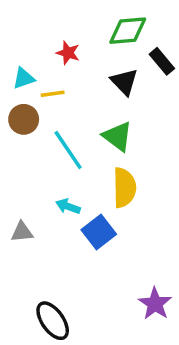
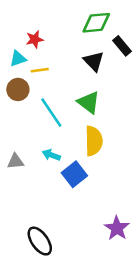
red star: (68, 53) -> (35, 39), moved, turned -30
gray triangle: (22, 232) -> (15, 161), moved

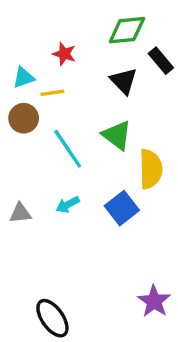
red star: (35, 39) -> (64, 54), moved, turned 30
yellow semicircle: (94, 141) -> (151, 169), moved
cyan arrow: (51, 155) -> (68, 205), turned -48
blue square: (74, 174) -> (122, 208), moved

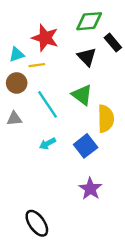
red star: (64, 54) -> (45, 38), size x1.6
gray triangle: (20, 213) -> (14, 119), moved
purple star: (154, 301) -> (90, 189), moved

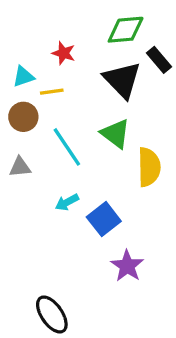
red star: (45, 38) -> (64, 53), size x0.6
black triangle: (87, 57) -> (122, 80), size x1.4
blue square: (86, 146) -> (104, 219), moved

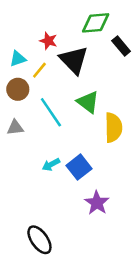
black triangle: (122, 80) -> (74, 60), moved
yellow line: (52, 92) -> (39, 70), turned -42
cyan arrow: (67, 202) -> (51, 165), moved

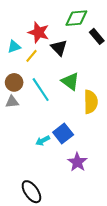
red star: (48, 41) -> (39, 32), size x1.5
black triangle: (74, 60) -> (59, 48), size x0.7
brown circle: (18, 89) -> (14, 82), moved
cyan arrow: (51, 165) -> (43, 141), moved

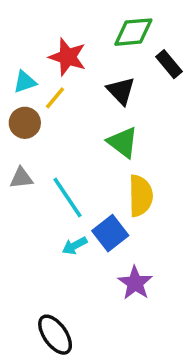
black triangle: (59, 48) -> (121, 91), moved
brown circle: (14, 82) -> (25, 123), moved
cyan line: (41, 90) -> (68, 198), moved
yellow semicircle: (91, 102) -> (141, 196), moved

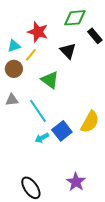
green triangle: (123, 142) -> (50, 80), moved
yellow semicircle: (141, 196) -> (90, 122), moved, turned 30
purple star: (135, 283) -> (76, 182), moved

